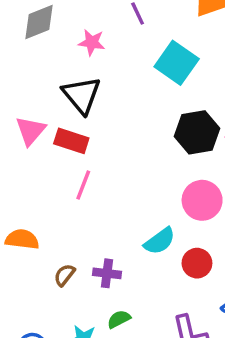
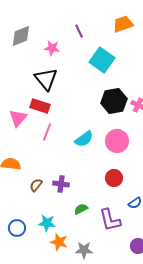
pink triangle: (31, 131) -> (18, 118), moved
cyan semicircle: (160, 241) -> (84, 139), moved
green semicircle: (119, 319) -> (81, 209), moved

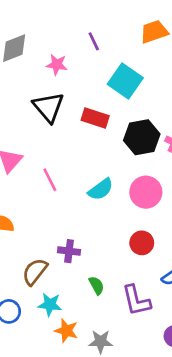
red rectangle: (40, 106) -> (95, 118), moved
pink line: (47, 132) -> (50, 180), turned -48
brown semicircle: (36, 185) -> (35, 272), moved, size x1.5
green semicircle: (81, 209) -> (96, 285), turned 88

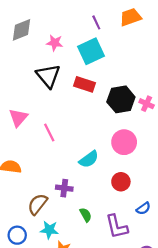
purple line: (94, 41) -> (96, 22), moved
cyan square: (125, 81) -> (91, 51), moved, turned 30
cyan semicircle: (101, 189) -> (89, 159), moved

